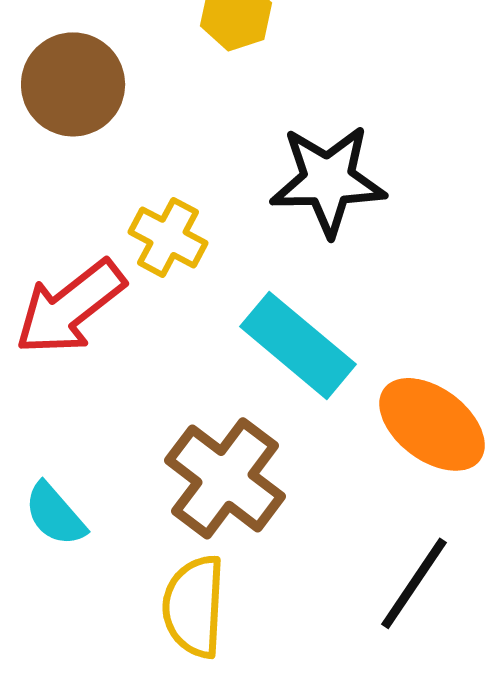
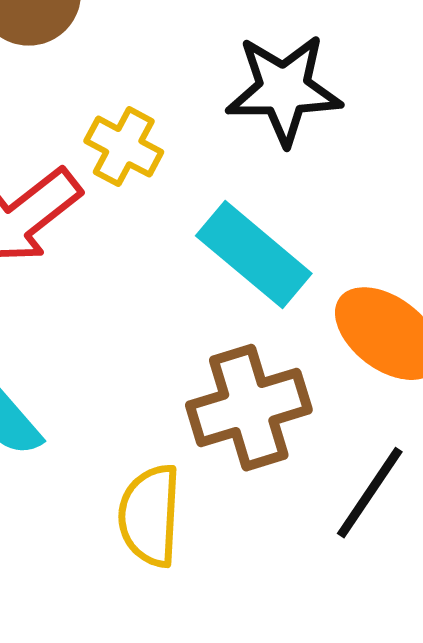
brown cross: (225, 478) -> (249, 408), moved, turned 36

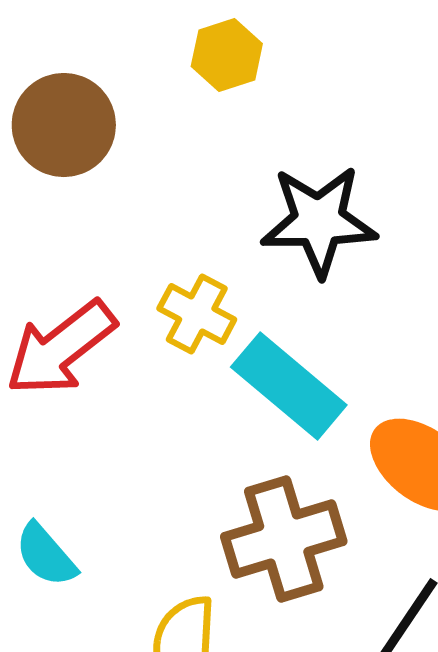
yellow cross: (124, 147) -> (197, 314), moved

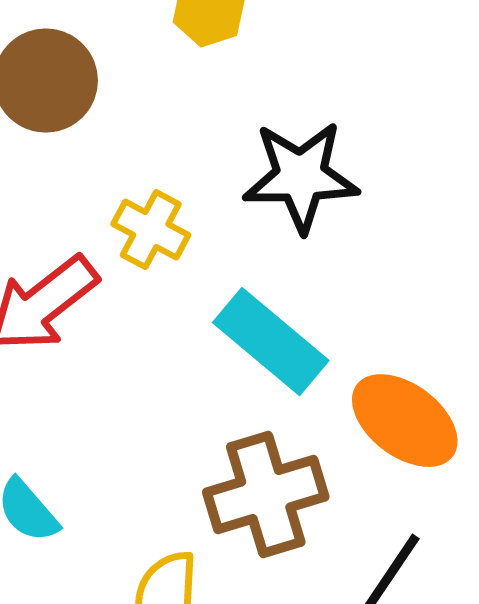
yellow cross: (197, 314) -> (151, 230), moved

